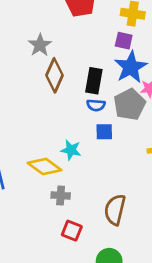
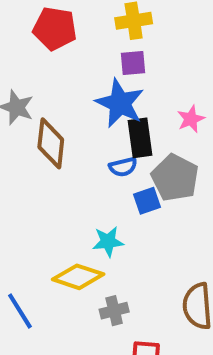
blue star: (131, 67) -> (120, 103), moved
black rectangle: (94, 81) -> (140, 138), moved
gray pentagon: (130, 104) -> (175, 178), moved

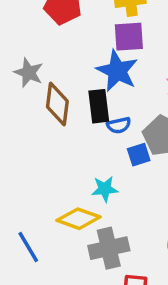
purple square: (133, 63) -> (129, 37), size x1.4
black rectangle: (140, 138) -> (99, 106), moved
gray cross: (114, 311) -> (109, 248), size x1.6

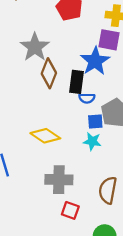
gray star: (29, 73) -> (35, 47), size x1.4
cyan star: (105, 189) -> (92, 141), moved
yellow diamond: (79, 219) -> (45, 136), moved

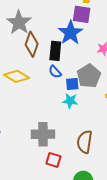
blue semicircle: (87, 98) -> (55, 72), moved, turned 48
yellow diamond: (45, 136) -> (17, 76), moved

